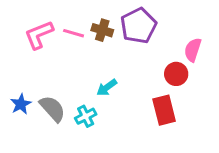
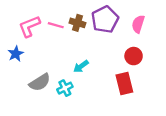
pink semicircle: (193, 50) -> (138, 24), moved
blue star: (21, 104) -> (16, 54), moved
gray semicircle: (52, 109) -> (40, 82), turned 100

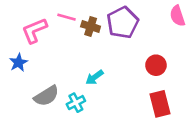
pink semicircle: (138, 24) -> (177, 16), moved, turned -36
pink line: (56, 25) -> (67, 17), moved
red rectangle: (124, 83) -> (160, 104), moved

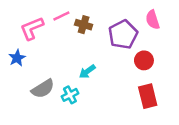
pink semicircle: (177, 16) -> (153, 20), moved
pink line: (67, 17) -> (61, 16), turned -42
purple pentagon: (123, 22) -> (123, 35), moved

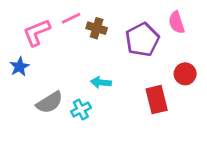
red circle: (144, 60) -> (185, 74), moved
cyan arrow: (87, 71) -> (101, 82), turned 42
red rectangle: (148, 96) -> (157, 100), moved

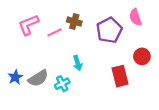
pink line: (71, 18) -> (55, 32), moved
blue star: (20, 67) -> (15, 77), moved
cyan arrow: (101, 82) -> (78, 63), turned -112

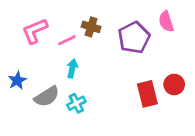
red circle: (142, 56) -> (174, 84), moved
cyan arrow: (78, 63) -> (72, 68), moved, turned -152
blue star: (15, 77) -> (17, 80), moved

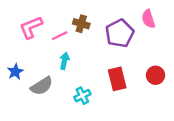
red rectangle: (147, 94) -> (117, 79), moved
cyan cross: (76, 103) -> (82, 96), moved

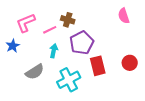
purple pentagon: (120, 33) -> (82, 43), moved
blue star: (15, 72) -> (13, 46), moved
cyan cross: (82, 96) -> (69, 80), size x1.6

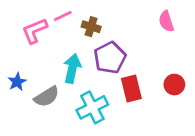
pink line: (50, 30) -> (63, 16), moved
blue star: (13, 46) -> (17, 82), moved
cyan arrow: (54, 51) -> (72, 68), size x1.5

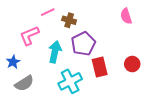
pink L-shape: (35, 31) -> (29, 36), moved
gray semicircle: (47, 97) -> (24, 83), moved

